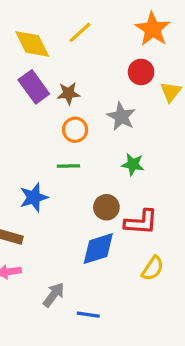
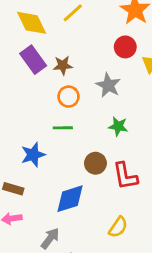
red L-shape: (141, 222) -> (125, 176), turned 76
blue diamond: (98, 249) -> (70, 199), moved
yellow semicircle: (153, 268) -> (118, 227), moved

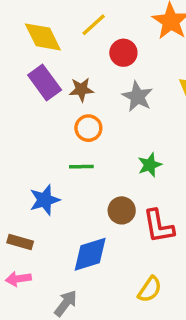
red circle: (125, 47) -> (123, 53), moved
gray star: (108, 85) -> (137, 97), moved
green star: (118, 126) -> (150, 165), turned -30

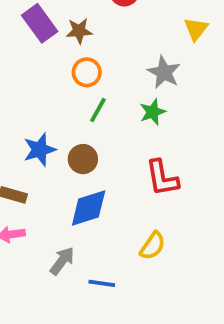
gray star: (137, 97) -> (164, 72), moved
green line: (81, 167) -> (98, 110), moved, turned -60
brown circle: (122, 210) -> (83, 159), moved

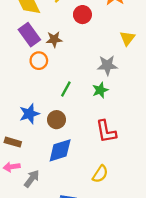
orange circle: (87, 72) -> (39, 61), moved
gray star: (164, 72) -> (107, 65), turned -30
gray arrow: (62, 261) -> (32, 179), moved

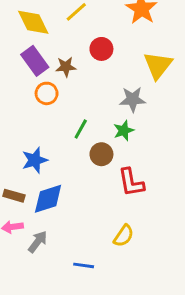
red circle: (82, 15) -> (101, 49), moved
yellow triangle: (127, 38) -> (158, 65), size x1.5
brown circle: (57, 120) -> (101, 154), moved
blue diamond: (60, 150) -> (48, 199), moved

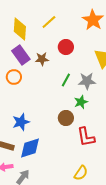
yellow diamond: (33, 22) -> (20, 29), turned 30
orange circle: (47, 93) -> (14, 77), moved
green line: (81, 129) -> (66, 80), moved

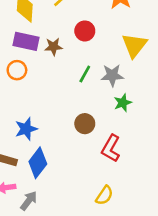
purple rectangle: (21, 55) -> (26, 41), turned -42
green star: (81, 102) -> (123, 103), moved
red L-shape: (86, 137) -> (111, 148), turned 40
blue diamond: (30, 148) -> (38, 163), turned -35

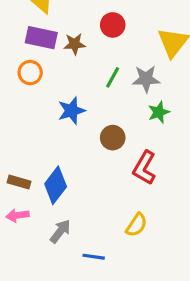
blue star: (26, 129) -> (71, 111), moved
gray arrow: (29, 201) -> (60, 231), moved

